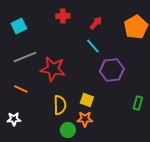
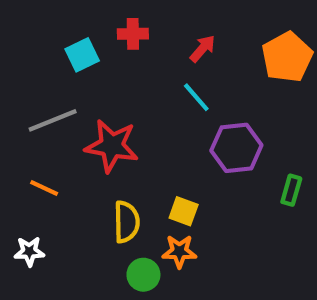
cyan square: (19, 26) -> (82, 55), moved
green rectangle: (138, 103) -> (291, 190), moved

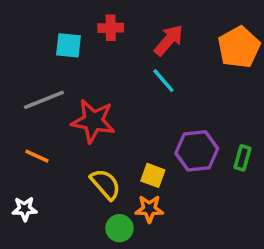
red arrow: (203, 49) -> (169, 40), size x1.4
cyan square: (82, 55) -> (69, 45), turned 32
purple hexagon: (236, 148) -> (197, 151), moved
yellow semicircle: (127, 222) -> (105, 184), turned -40

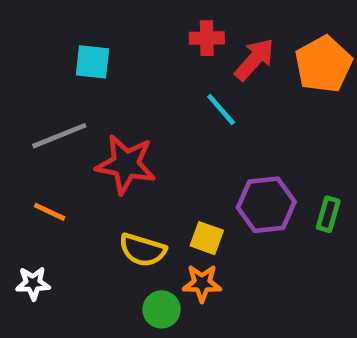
red cross: (111, 28) -> (207, 38), moved
red arrow: (169, 40) -> (254, 59), moved
yellow semicircle: (105, 184) -> (142, 250), turned 148

